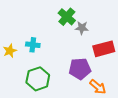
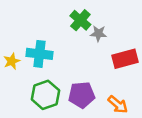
cyan cross: (33, 45) -> (39, 54), size x1.5
purple pentagon: (80, 69) -> (82, 95), moved

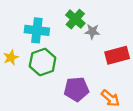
cyan cross: (39, 54) -> (37, 30), moved
green hexagon: (45, 95) -> (43, 62), moved

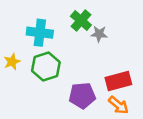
red rectangle: (117, 55) -> (118, 81), moved

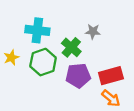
green cross: (81, 21) -> (71, 47), moved
purple pentagon: (82, 96) -> (78, 76), moved

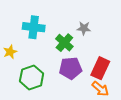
green hexagon: (43, 62) -> (32, 77), moved
red rectangle: (111, 76) -> (100, 68), turned -50

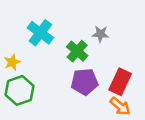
cyan cross: (34, 27) -> (40, 33), turned 30
green hexagon: (32, 77) -> (20, 90), moved

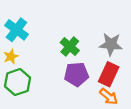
cyan cross: (40, 33) -> (16, 30), moved
gray star: (100, 34) -> (111, 44), moved, size x1.5

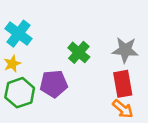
purple pentagon: (76, 74) -> (54, 84), moved
red rectangle: (109, 74) -> (123, 84), turned -35

